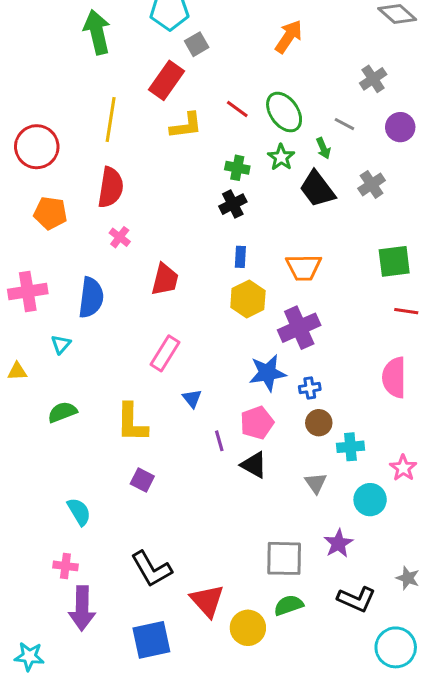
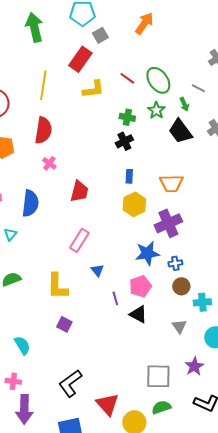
orange arrow: (289, 37) -> (144, 23), moved
black L-shape: (151, 569) -> (70, 383), turned 84

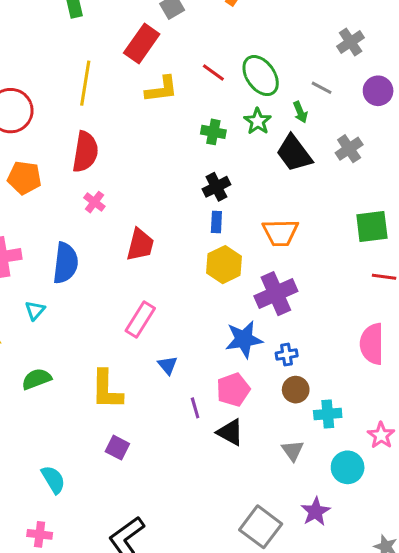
black cross: (124, 141) -> (216, 187), moved
gray square: (158, 376) -> (261, 527), turned 36

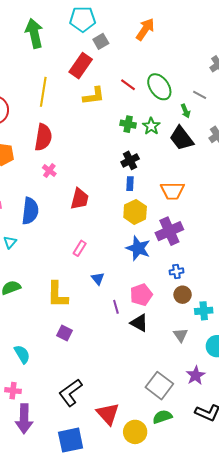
green star: (258, 121) -> (151, 126), moved
pink rectangle: (140, 319) -> (80, 248), size x0.7
blue star: (244, 339) -> (138, 248), moved, turned 30

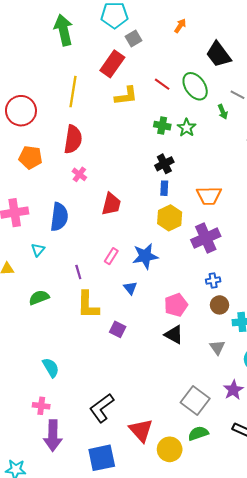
orange arrow: (145, 29) -> (180, 26), size x0.6
black trapezoid: (182, 138) -> (218, 54), moved
blue star: (138, 248) -> (145, 256), moved, turned -30
purple line: (116, 307) -> (78, 272), moved
purple square: (64, 333) -> (118, 329), moved

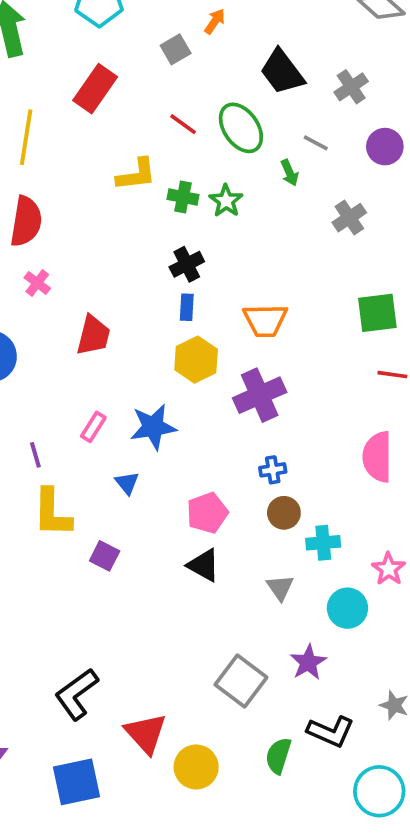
gray square: (134, 38) -> (176, 49), moved
yellow L-shape: (126, 96) -> (136, 175), moved
green semicircle: (198, 433) -> (278, 756), moved, turned -54

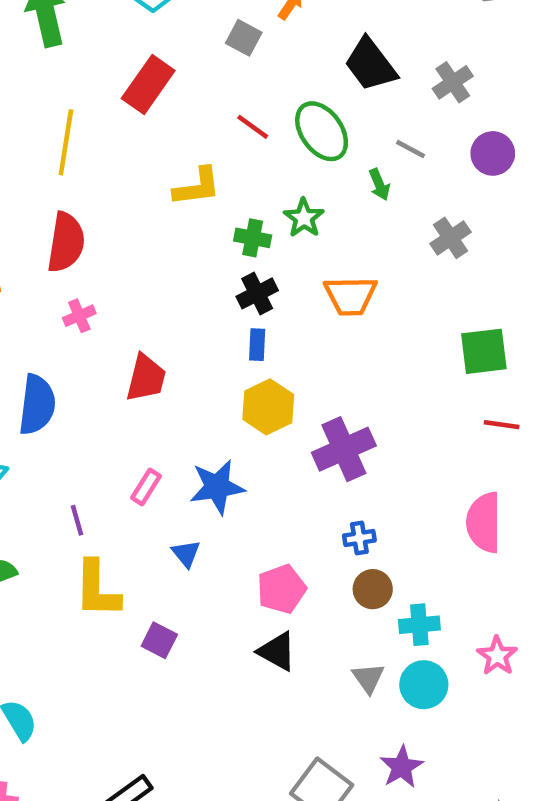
gray square: (176, 49) -> (244, 38), turned -32
green cross: (183, 197) -> (253, 238), moved
pink cross: (37, 283) -> (79, 316), turned 30
orange trapezoid: (265, 320) -> (350, 296), moved
cyan circle: (347, 608) -> (424, 685), moved

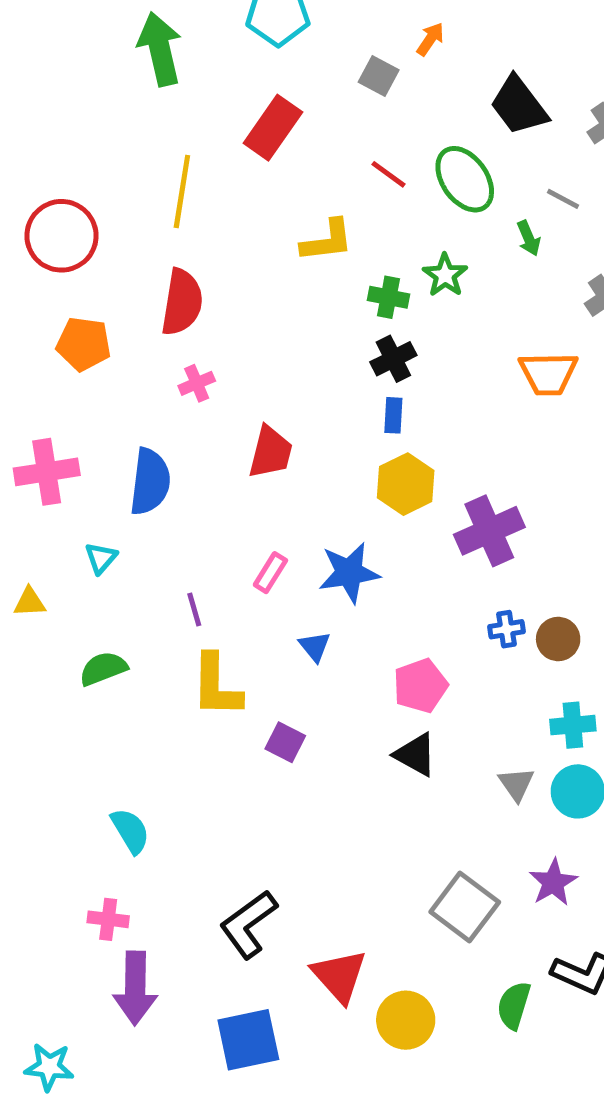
orange trapezoid: (350, 296) -> (548, 373), moved
brown circle: (373, 589) -> (558, 639), moved

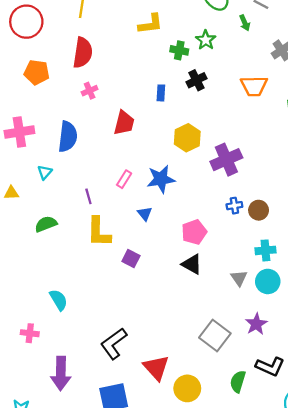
black cross: (393, 359) -> (196, 80), moved
blue rectangle: (393, 415) -> (161, 93), moved
pink cross: (108, 919) -> (30, 333), moved

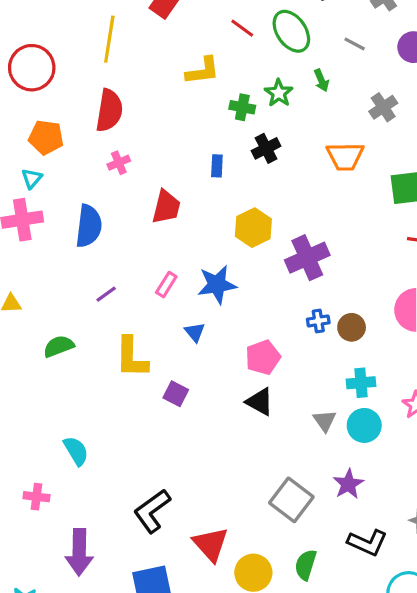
green arrow: (245, 23) -> (321, 80), moved
cyan triangle: (45, 172) -> (32, 178), moved
purple line: (88, 196) -> (106, 294), moved, turned 70
green semicircle: (238, 381) -> (306, 565), moved

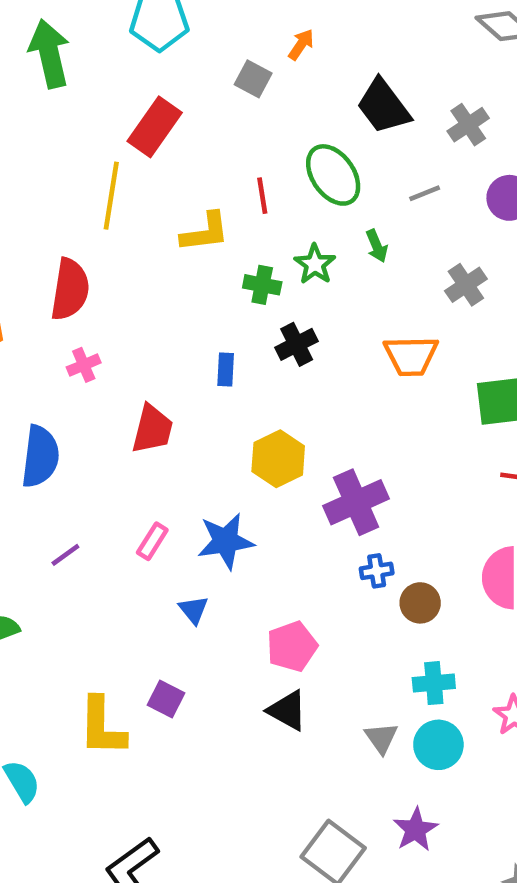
red line: (242, 28) -> (262, 196), moved, turned 45
yellow line: (109, 39) -> (111, 196), moved
gray line: (355, 44) -> (425, 193), turned -50
blue cross: (318, 321) -> (377, 571), moved
yellow L-shape: (131, 357) -> (102, 727), moved

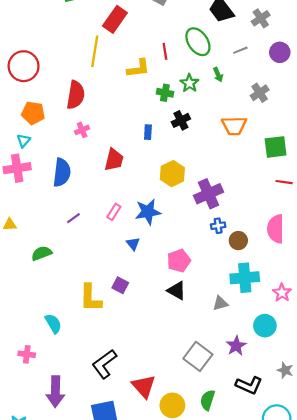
cyan cross: (434, 683) -> (245, 278), size x1.5
gray triangle: (381, 738) -> (220, 303), turned 49
cyan circle: (438, 745) -> (265, 326), moved

